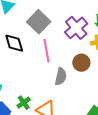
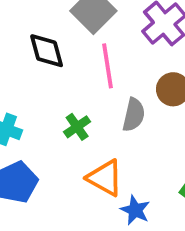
green cross: (24, 103) -> (77, 127), moved

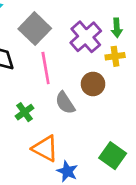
gray semicircle: (134, 115) -> (65, 103), turned 135

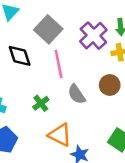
brown circle: (93, 84) -> (110, 85), moved

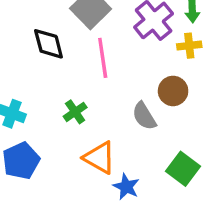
gray semicircle: (76, 94) -> (144, 116), moved

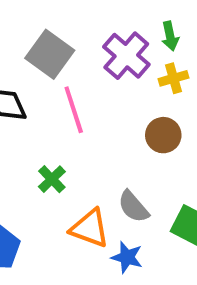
gray semicircle: (144, 116) -> (133, 207), moved

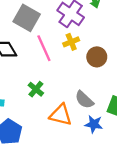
yellow cross: (173, 78) -> (71, 42), moved
blue star: (127, 257) -> (94, 124), moved

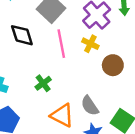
yellow cross: (71, 42) -> (90, 44), turned 35

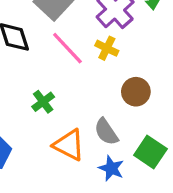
pink line: (61, 44) -> (67, 48), turned -32
brown circle: (113, 65) -> (136, 92), moved

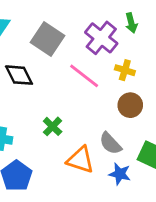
pink line: (67, 48) -> (84, 76), moved
yellow cross: (107, 48) -> (125, 70), moved

